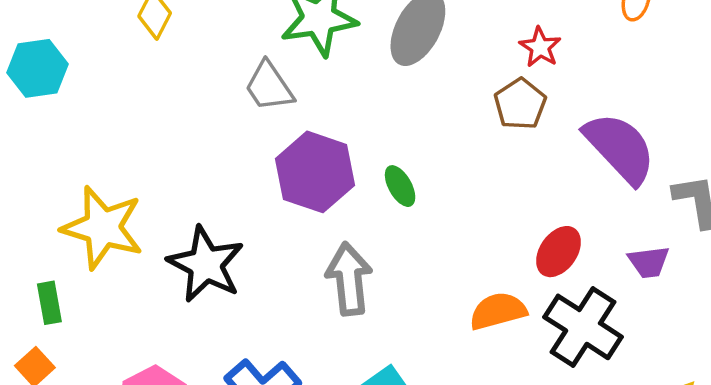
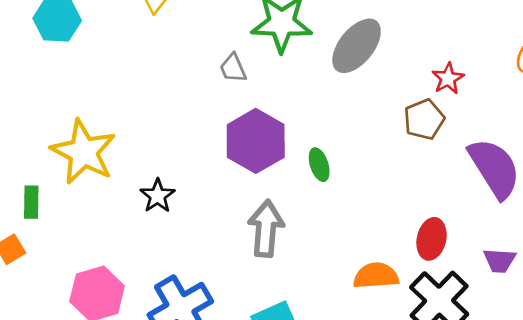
gray trapezoid: (269, 86) -> (233, 68), size x0.7
red ellipse: (558, 252) -> (432, 239), turned -33
black star: (206, 264) -> (158, 196), size x0.6

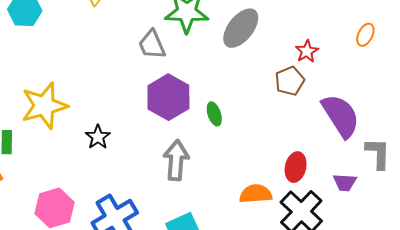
gray trapezoid: (233, 68) -> (152, 45), size x1.4
yellow star: (83, 152) -> (44, 106), turned 30

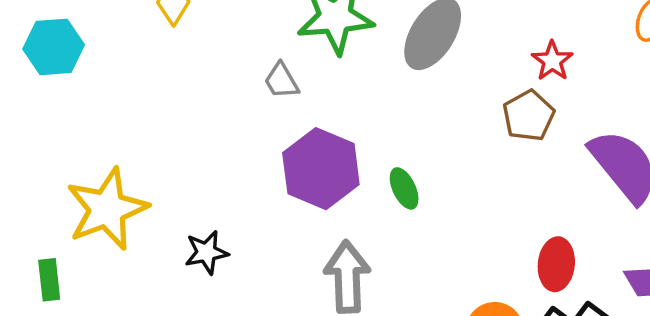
gray trapezoid: (152, 45) -> (281, 81), size x0.7
black star: (98, 137) -> (206, 252), turned 30

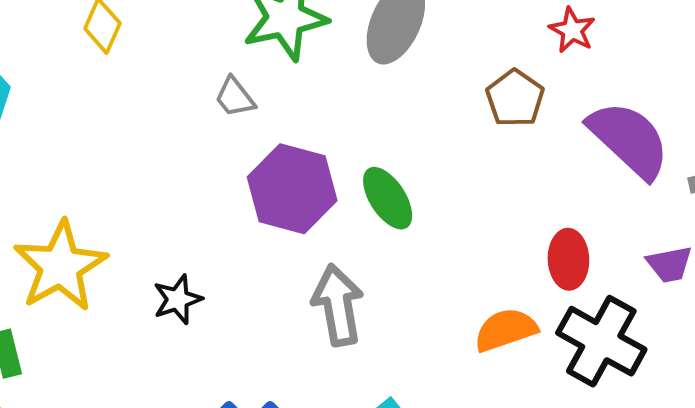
red star: (552, 61) -> (572, 30), moved
green ellipse: (404, 188) -> (388, 198), size x1.4

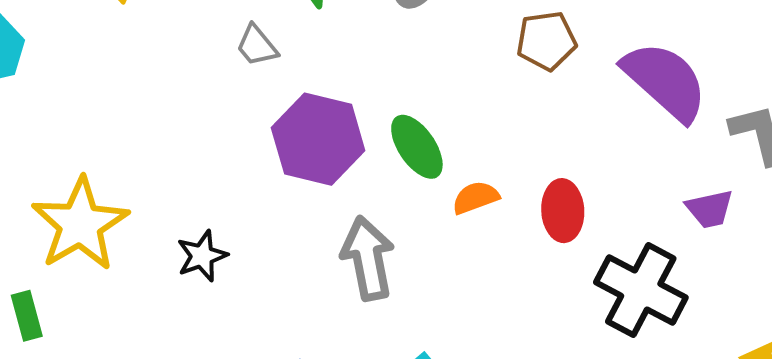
brown pentagon: (515, 98) -> (546, 41), turned 30
red ellipse: (568, 259) -> (563, 211), moved
orange semicircle: (506, 330) -> (476, 198), moved, size x0.7

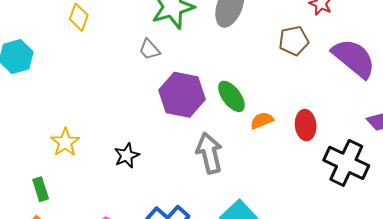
yellow star: (80, 224) -> (65, 142), size x0.6

